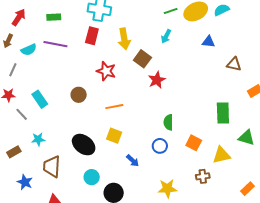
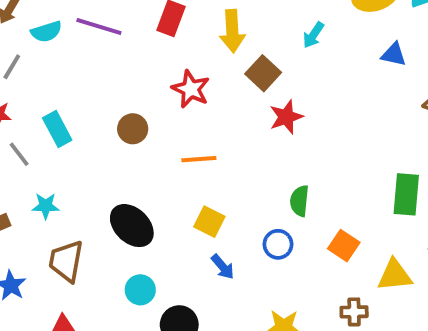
yellow square: (114, 136) -> (209, 222), moved

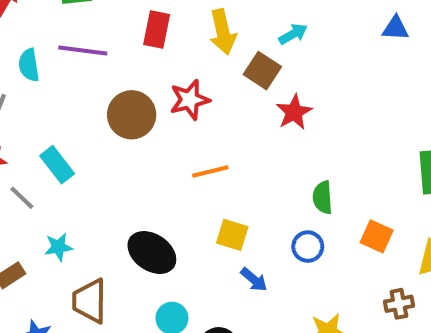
cyan semicircle: (46, 32) -> (29, 65), turned 108
cyan arrow: (313, 35) -> (293, 34), moved, turned -144
red star: (191, 89) -> (190, 100), turned -30
brown circle: (133, 129) -> (132, 115), moved, size x1.5

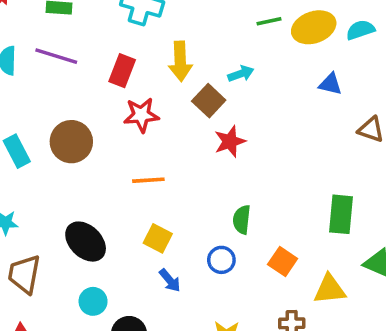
red rectangle: (157, 29) -> (122, 71), moved
brown circle: (132, 115) -> (71, 142), moved

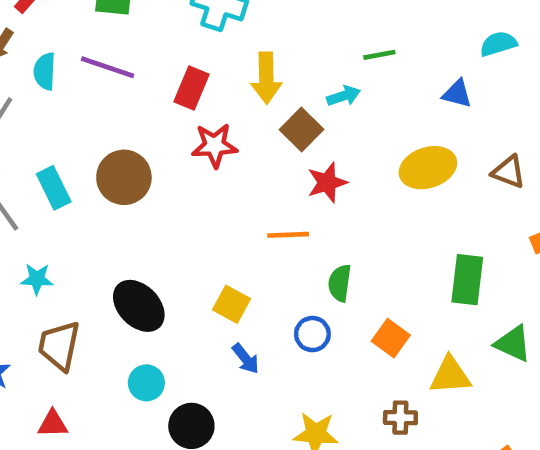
green line: (269, 21) -> (379, 55), moved
yellow ellipse: (314, 27) -> (428, 168), moved
blue triangle: (330, 84) -> (457, 94), moved
orange line: (148, 180) -> (288, 235), moved

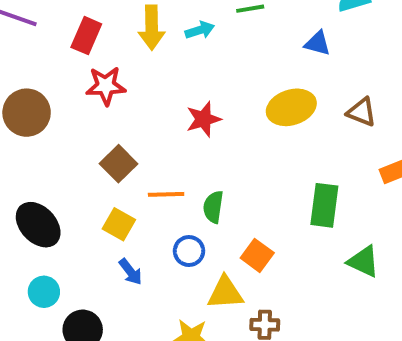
cyan arrow: (344, 96) -> (200, 30), moved
brown square: (301, 129) -> (119, 164), moved
orange line: (288, 235) -> (166, 194), moved
yellow triangle: (450, 375) -> (225, 293), moved

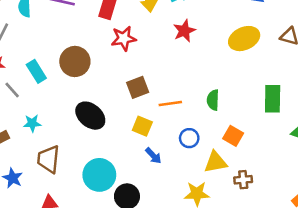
red star: (203, 119) -> (184, 31), moved
brown square: (119, 164) -> (138, 87), turned 30
green semicircle: (213, 207) -> (213, 100), moved
black ellipse: (38, 225) -> (90, 116), moved
cyan circle: (44, 292) -> (99, 175), size x1.6

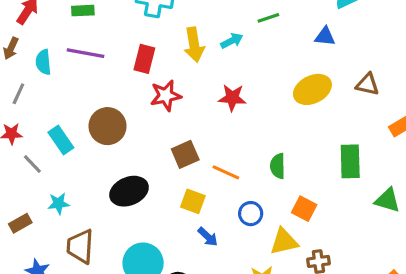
red star: (184, 31) -> (232, 98), moved, turned 30
orange line: (170, 104) -> (226, 172), turned 35
black ellipse: (90, 116) -> (129, 191), turned -60

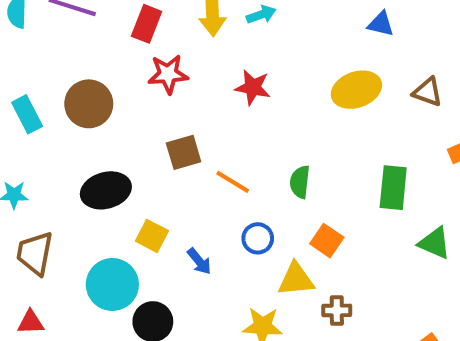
yellow square: (193, 201) -> (152, 236), moved

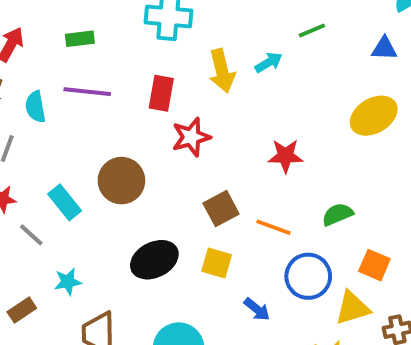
red star: (253, 87) -> (286, 156), moved
green semicircle: (300, 182) -> (338, 214), turned 72
yellow square: (152, 236) -> (217, 263), moved
blue circle: (258, 238) -> (308, 276), size x1.5

